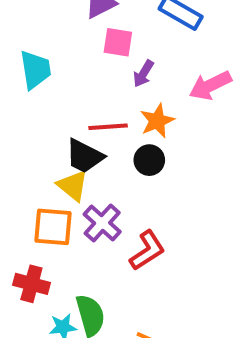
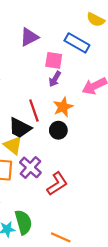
pink square: (118, 42) -> (54, 60), moved
red line: (108, 127) -> (34, 110), turned 75

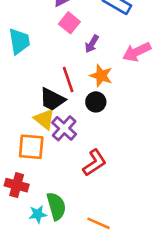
pink square: (54, 60) -> (69, 23), moved, turned 30
orange star: (63, 107) -> (101, 76), turned -30
purple cross: (30, 167) -> (64, 128), moved

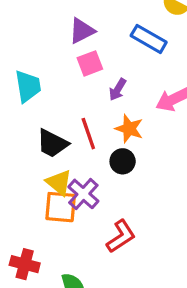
pink square: (69, 23) -> (90, 63), turned 30
black trapezoid: (52, 99) -> (52, 143), moved
orange square: (31, 147) -> (61, 207), moved

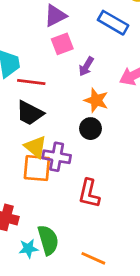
red line: (88, 134) -> (31, 82), moved, turned -64
purple cross: (83, 194) -> (57, 157), turned -32
red L-shape: (121, 236) -> (89, 193), turned 136

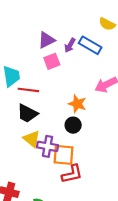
purple arrow: (86, 66) -> (70, 45), moved
orange square: (37, 168) -> (64, 155), moved
red L-shape: (89, 193) -> (72, 174), turned -115

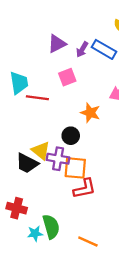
pink square: (52, 61) -> (67, 77), moved
black trapezoid: (27, 113) -> (27, 163), moved
black circle: (73, 125) -> (71, 136), moved

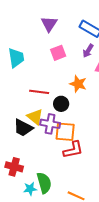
purple triangle: (57, 44) -> (49, 24), turned -30
purple arrow: (82, 49) -> (88, 51), moved
red line: (37, 98) -> (39, 92), moved

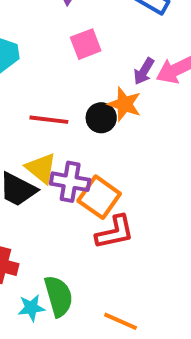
purple arrow: (88, 51) -> (144, 71), moved
black circle: (61, 104) -> (101, 118), moved
orange square: (65, 132) -> (99, 197), turned 30

